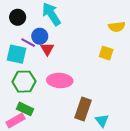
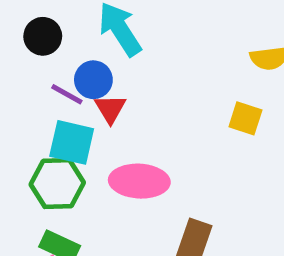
cyan square: (17, 54) -> (72, 142), moved

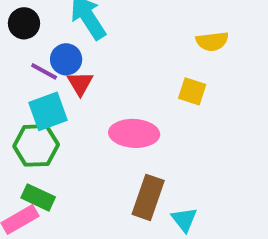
cyan square: (72, 142) -> (48, 111), turned -33
pink ellipse: (139, 181) -> (134, 133), moved

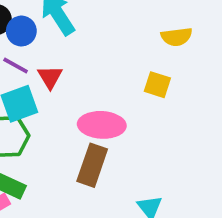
blue circle: (66, 59) -> (21, 31), moved
brown rectangle: (148, 197) -> (92, 165), moved

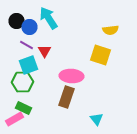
yellow square: (157, 85) -> (100, 55), size x1.5

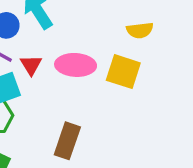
pink ellipse: (72, 76) -> (76, 65), moved

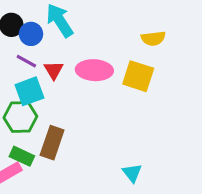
brown rectangle: (67, 141) -> (52, 143), moved

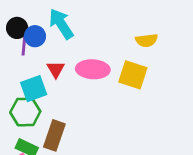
purple line: (26, 61) -> (24, 46), moved, turned 66

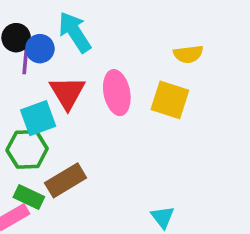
red triangle: (56, 69) -> (67, 93), size x1.5
pink ellipse: (93, 69) -> (117, 93), turned 76
brown rectangle: (54, 135) -> (66, 180), turned 40

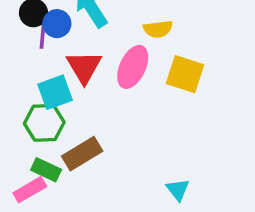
yellow semicircle: (188, 54) -> (158, 29), moved
pink ellipse: (117, 93) -> (133, 67), turned 36

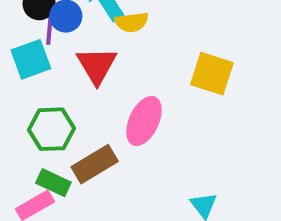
yellow semicircle: (158, 29) -> (132, 22), moved
pink ellipse: (133, 67) -> (144, 121), moved
cyan square: (55, 92) -> (31, 59), moved

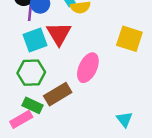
cyan square: (31, 59) -> (35, 40), moved

